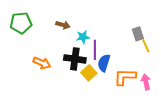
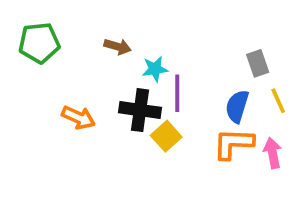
yellow line: (146, 46) -> (278, 101), moved
blue semicircle: (104, 63) -> (237, 106), moved

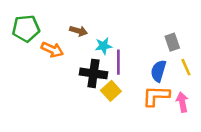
orange arrow: (78, 118) -> (52, 50), moved

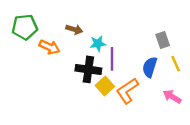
orange L-shape: (156, 96) -> (127, 91), moved, turned -36
pink arrow: (182, 102) -> (172, 97), turned -48

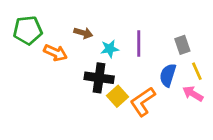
purple line: (112, 59) -> (139, 43), moved
pink arrow: (172, 97) -> (193, 94), moved

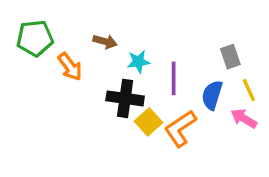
purple line: (139, 43) -> (174, 78), moved
orange arrow: (55, 53) -> (70, 67), turned 30

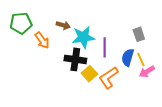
cyan star: (138, 62) -> (83, 37), size x1.6
yellow line: (249, 90) -> (141, 59), moved
pink arrow: (244, 118) -> (147, 72), turned -63

